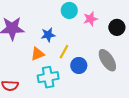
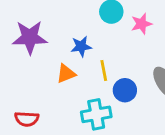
yellow line: (64, 52) -> (104, 71), turned -40
cyan cross: (48, 77) -> (96, 114), moved

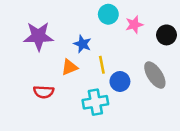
blue star: (81, 46) -> (82, 44), turned 30
red semicircle: (27, 119) -> (44, 92), moved

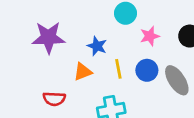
pink star: (134, 25) -> (150, 36), moved
blue circle: (120, 81) -> (147, 70), moved

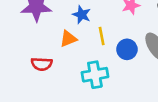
blue circle: (147, 70) -> (127, 49), moved

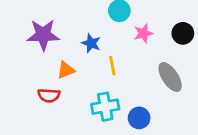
orange triangle: (68, 39) -> (66, 70), moved
blue circle: (127, 49) -> (139, 118), moved

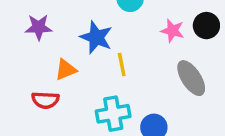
pink star: (143, 33) -> (173, 31), moved, turned 30
purple star: (43, 35) -> (39, 27), size x0.7
blue star: (91, 43) -> (96, 37), size x1.4

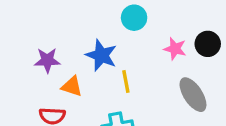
purple star: (39, 27) -> (47, 60), moved
orange triangle: (66, 70) -> (72, 86), turned 40

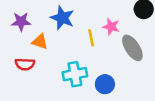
pink star: (175, 49) -> (111, 27), moved
yellow line: (126, 82) -> (91, 38), moved

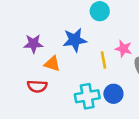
blue star: (62, 18) -> (75, 40), turned -30
blue circle: (105, 84) -> (113, 94), moved

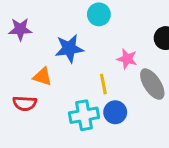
purple star: (33, 44) -> (20, 29), moved
yellow line: (103, 60) -> (103, 84), moved

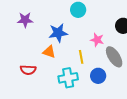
orange triangle: (43, 77) -> (49, 52), moved
blue circle: (115, 112) -> (98, 76), moved

